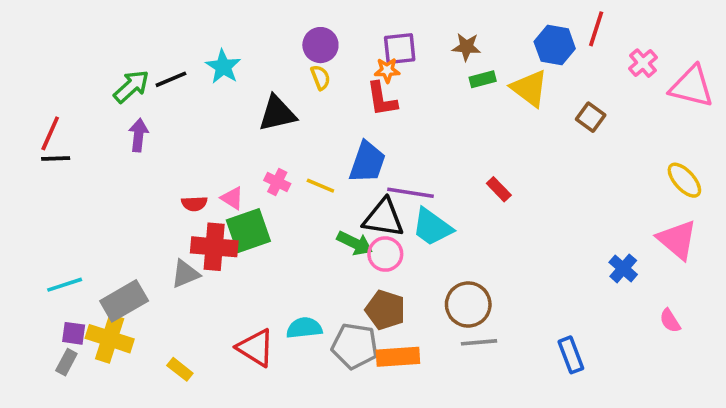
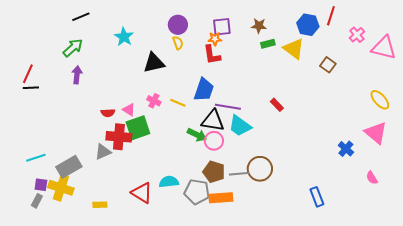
black line: (171, 79) -> (81, 17), moved
gray line: (479, 342) -> (239, 174), moved
yellow rectangle: (180, 369) -> (100, 205), turned -40

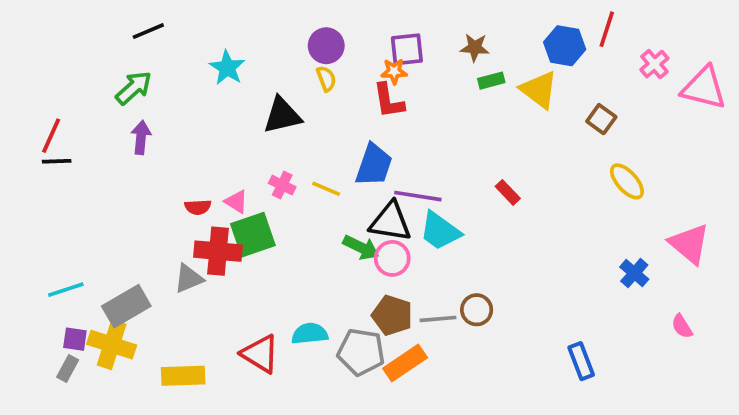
yellow ellipse: (380, 100) -> (627, 181), moved
brown circle: (260, 169) -> (477, 310), size x0.7
orange rectangle: (221, 198) -> (405, 363), turned -30
yellow rectangle: (100, 205) -> (183, 376), size x1.6

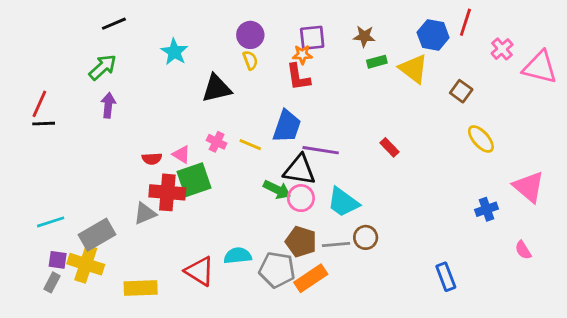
cyan trapezoid: (440, 231) -> (343, 202), moved
blue cross: (634, 273) -> (487, 209), turned 30

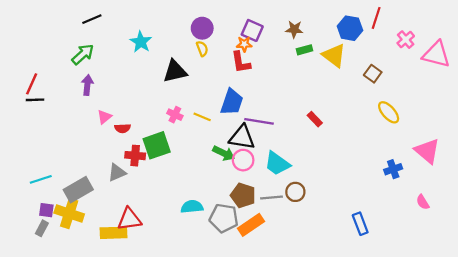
purple square: (312, 38) -> (252, 30), turned 30
pink triangle: (181, 154) -> (104, 117), moved, turned 49
red cross: (167, 192) -> (135, 156), size x0.7
red triangle: (200, 271) -> (129, 219), moved, turned -40

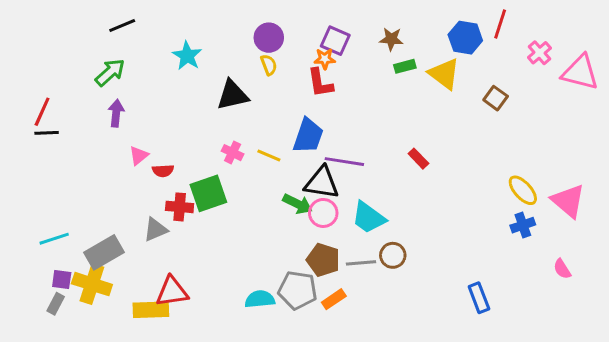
yellow ellipse: (389, 112) -> (523, 190), moved
cyan semicircle: (192, 207) -> (260, 299), moved
orange rectangle: (251, 225) -> (334, 299), size x0.7

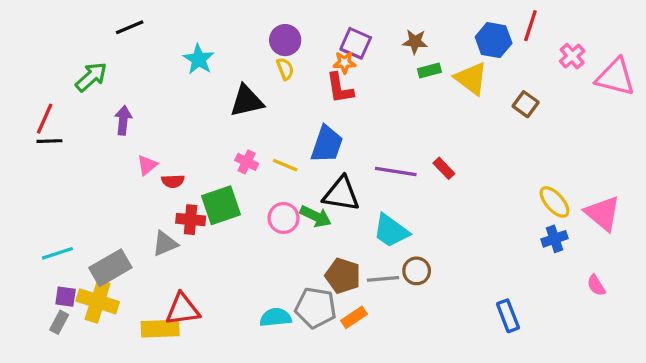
green arrow: (110, 72) -> (91, 77), moved
purple line: (344, 162) -> (396, 172), moved
pink circle: (323, 213) -> (284, 218), moved

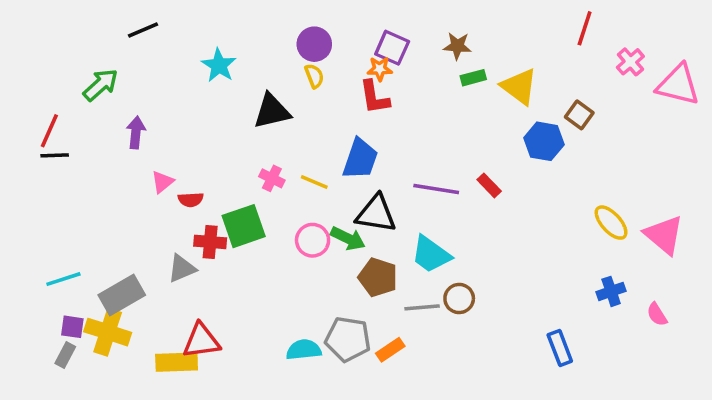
blue hexagon: (494, 40) -> (544, 141), moved
blue cross: (554, 239) -> (611, 291), moved
brown pentagon: (343, 276) -> (378, 277), moved

